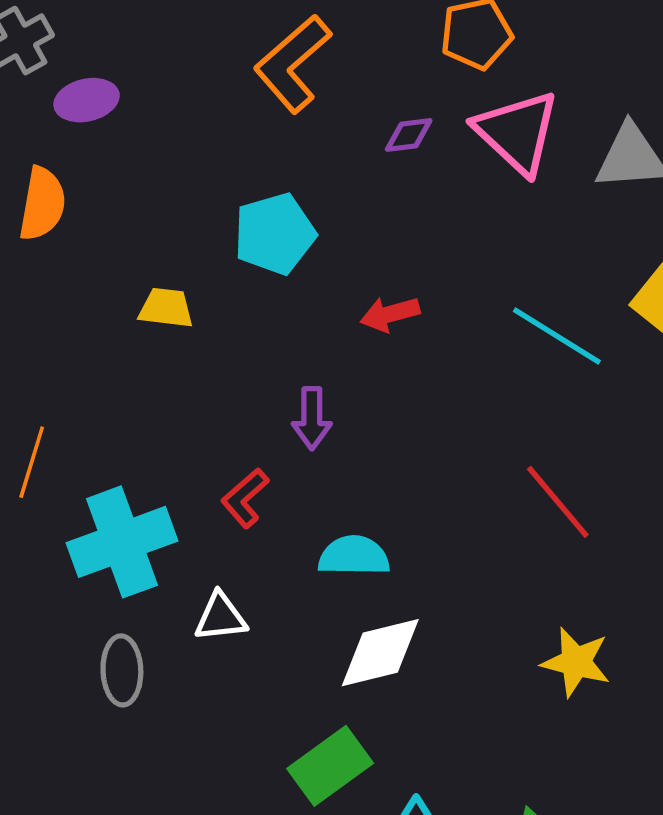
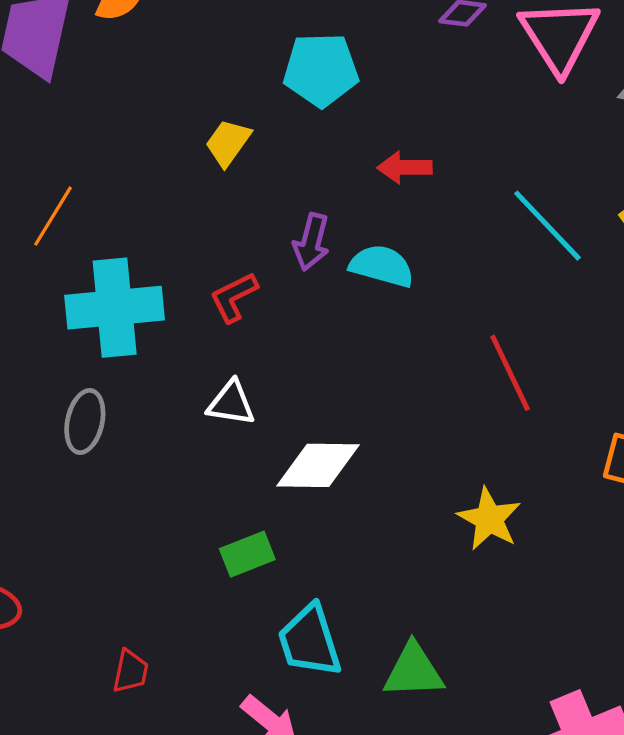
yellow trapezoid: (166, 308) -> (228, 143), moved, turned -76
cyan semicircle: (354, 556) -> (382, 266), moved
white triangle: (221, 617) -> (231, 403), moved
green rectangle: (330, 766) -> (247, 554), size x0.7

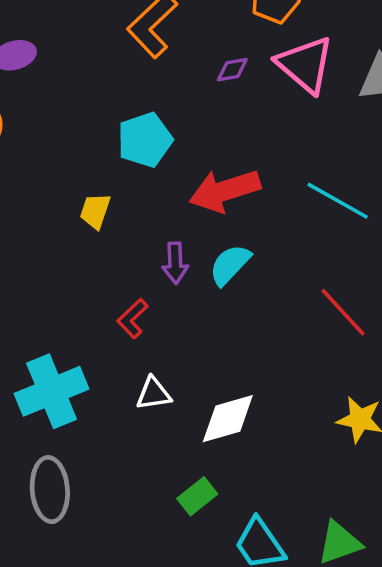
red arrow: (405, 167) -> (225, 191), size x1.8
cyan semicircle: (382, 266) -> (230, 265), turned -45
cyan cross: (115, 308) -> (52, 391), moved
gray ellipse: (85, 422) -> (50, 490), moved, size x1.4

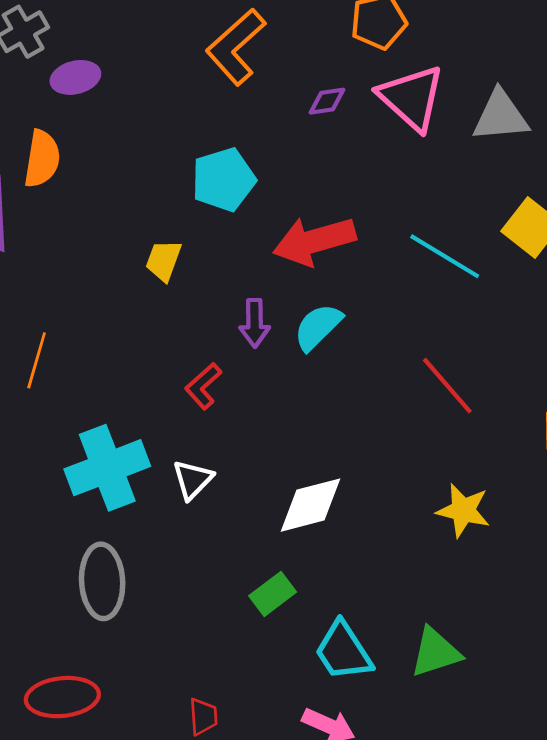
white triangle: (154, 394) -> (193, 480), moved, turned -39

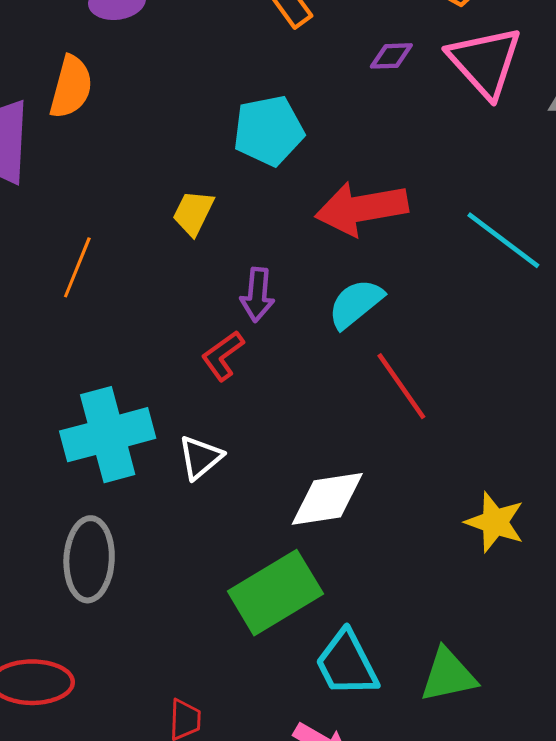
purple arrow: (255, 323) -> (257, 295), moved
orange line: (37, 360) -> (77, 267), moved
red line: (447, 386) -> (401, 386), moved
green rectangle: (273, 594) -> (275, 593), size x1.8

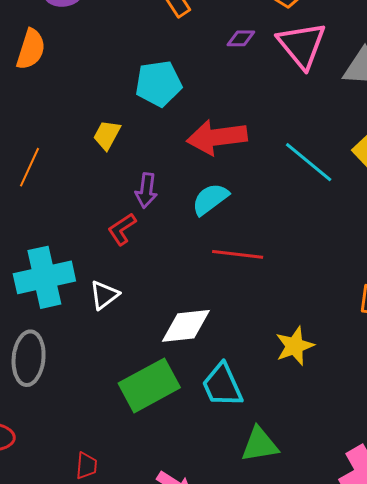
red line: (401, 386) -> (238, 254), turned -51
yellow star: (495, 522) -> (295, 346), turned 30
cyan trapezoid: (347, 664) -> (222, 385), moved

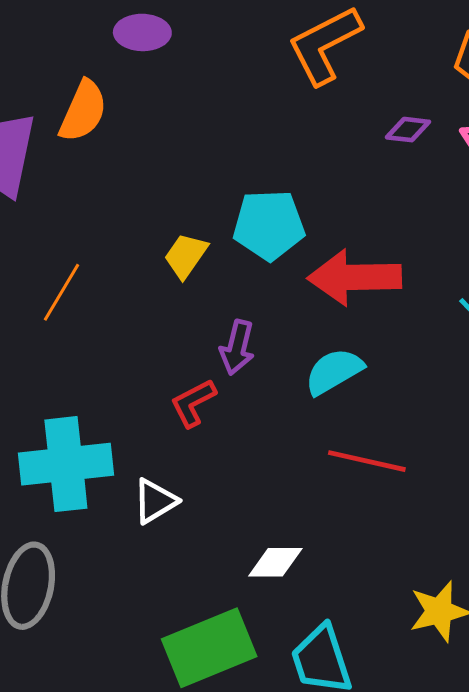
cyan pentagon: (158, 84) -> (269, 225), moved
white diamond: (186, 326) -> (275, 562), size x0.7

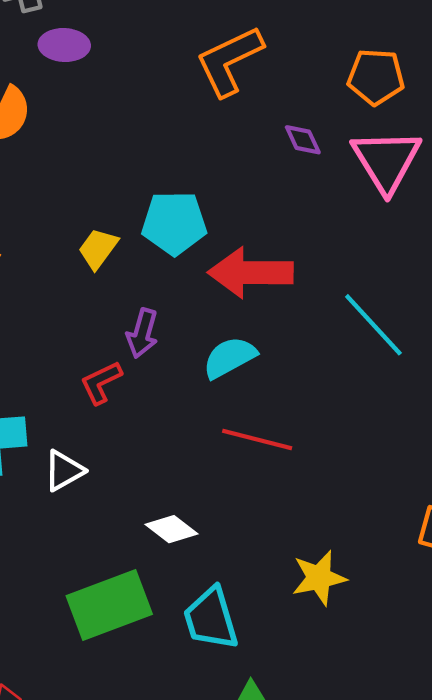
purple diamond: (408, 130) -> (303, 140), turned 57
white diamond: (275, 562) -> (172, 529), turned 36

